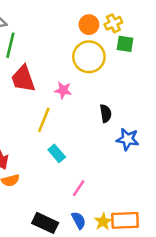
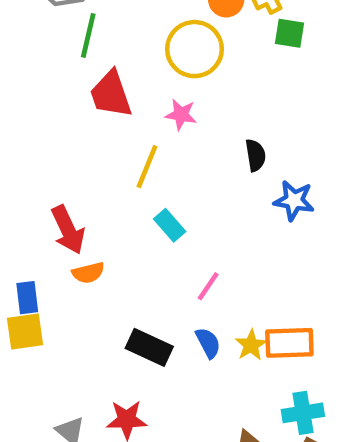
yellow circle: (89, 57) -> (194, 49), moved

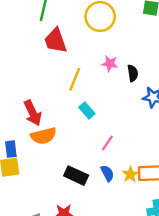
pink star: (181, 115) -> (110, 64), moved
orange semicircle: (88, 273) -> (43, 136), size x1.5

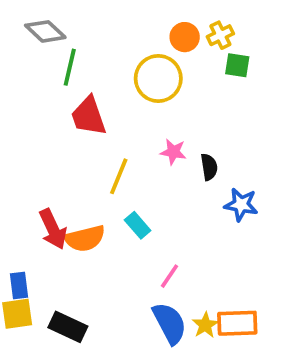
orange semicircle: (43, 136) -> (85, 238), moved
blue semicircle: (107, 173) -> (170, 323), size x1.6
black rectangle: (76, 176) -> (68, 327), moved

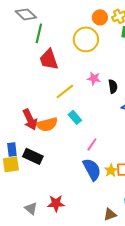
yellow line: (119, 176) -> (65, 91), turned 30
black rectangle: (68, 327) -> (33, 156), moved

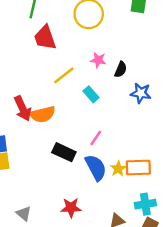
black semicircle: (113, 86) -> (121, 69), turned 32
cyan rectangle: (75, 117) -> (91, 94), moved
black rectangle: (33, 156) -> (64, 152), moved
red star: (56, 203) -> (71, 208), moved

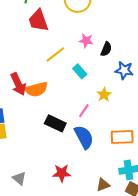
yellow star: (118, 169) -> (104, 95), moved

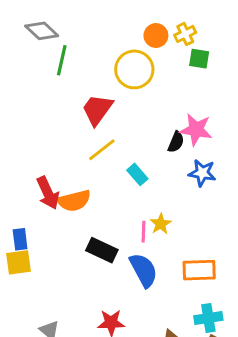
red trapezoid: (38, 21) -> (97, 110), moved, turned 55
pink star: (86, 41) -> (196, 130), moved, size x1.5
yellow star: (104, 95) -> (161, 224), moved
pink line: (84, 111) -> (144, 232), turned -32

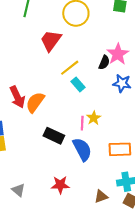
pink star: (196, 130) -> (118, 54), turned 30
yellow line: (102, 150) -> (70, 68), moved
orange semicircle: (74, 201) -> (35, 102), turned 140

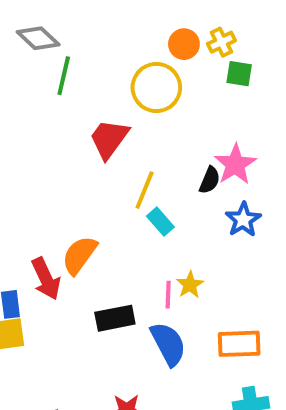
yellow line: (70, 68) -> (145, 190), turned -30
blue star: (122, 83) -> (243, 220), turned 30
red arrow: (17, 97) -> (46, 279), moved
black rectangle: (54, 136) -> (115, 318), turned -36

